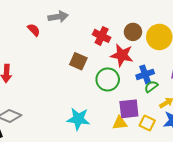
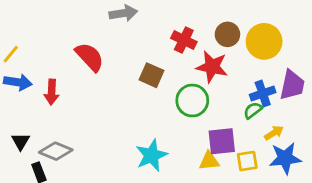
red semicircle: (34, 30) -> (90, 57), moved, size x1.6
blue cross: (145, 74) -> (263, 93), moved
cyan star: (78, 119) -> (151, 155), turned -30
yellow square: (147, 123) -> (247, 161), turned -35

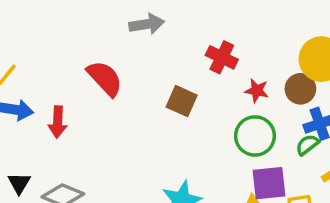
brown circle: (227, 34) -> (300, 89), moved
red star: (212, 67) -> (257, 91), size x0.6
green circle: (192, 101) -> (255, 136), moved

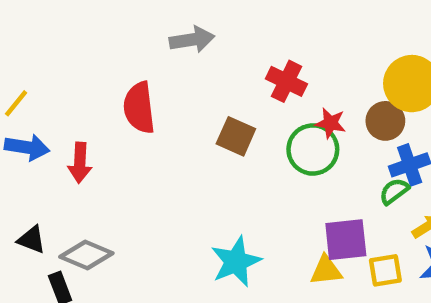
red semicircle: (105, 78) -> (139, 108), turned -144
green circle: (255, 136) -> (313, 149), moved
black triangle: (19, 183) -> (31, 240), turned -40

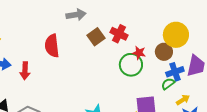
brown square: (236, 136) -> (96, 37), moved, turned 30

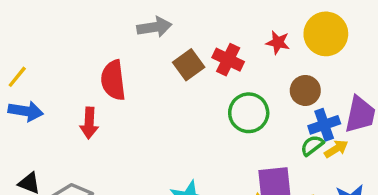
yellow circle: (176, 35) -> (326, 34), moved
red star: (139, 53) -> (278, 42), moved
red arrow: (25, 71) -> (89, 123), moved
yellow arrow: (183, 100) -> (336, 149), moved

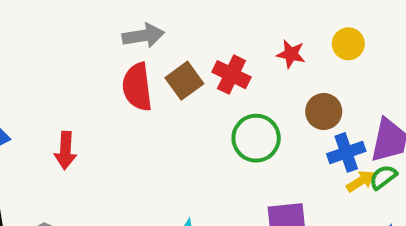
yellow circle: (326, 34) -> (348, 44), size x0.6
red semicircle: (113, 80) -> (137, 87), moved
green semicircle: (312, 145) -> (383, 177), moved

